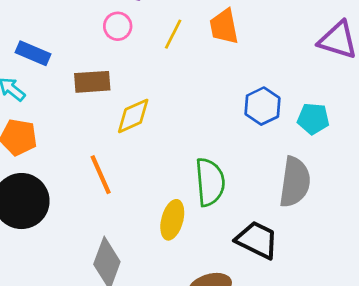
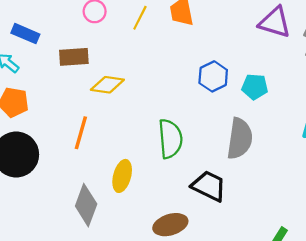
yellow diamond: (133, 116) -> (107, 85), turned 32
orange line: (101, 175) -> (81, 133), turned 40
yellow ellipse: (172, 220) -> (122, 176), moved

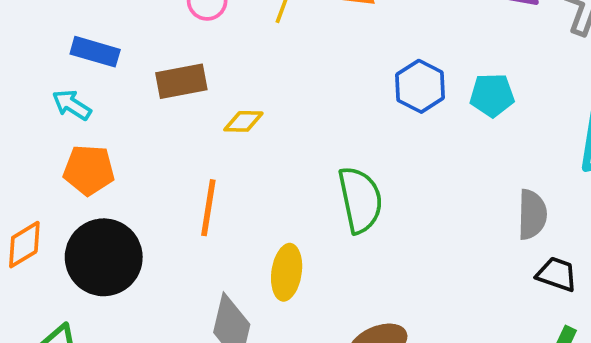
yellow diamond: (107, 85) -> (243, 121), size x0.7
gray semicircle: (240, 139) -> (532, 214), moved, size x0.7
black trapezoid: (209, 186) -> (557, 274), moved, size x0.7

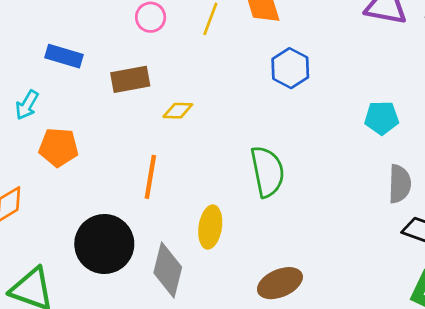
blue hexagon: (420, 86) -> (290, 68), moved
cyan pentagon: (492, 95) -> (382, 118), moved
cyan arrow: (72, 105) -> (27, 105), moved, turned -92
black circle: (104, 257) -> (104, 244), moved

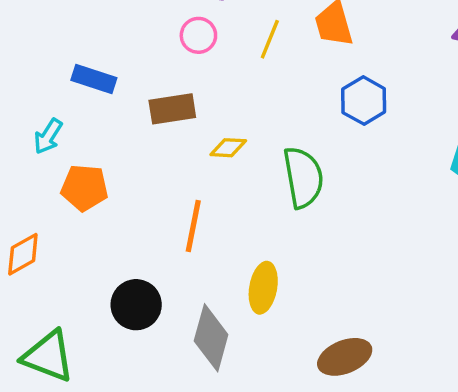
green semicircle: (267, 172) -> (303, 177), moved
black circle: (104, 244) -> (136, 305), size x0.7

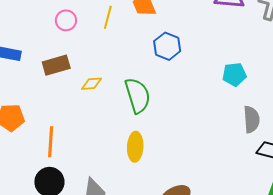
orange line: (193, 226) -> (51, 142), moved
yellow ellipse: (263, 288) -> (135, 147), moved

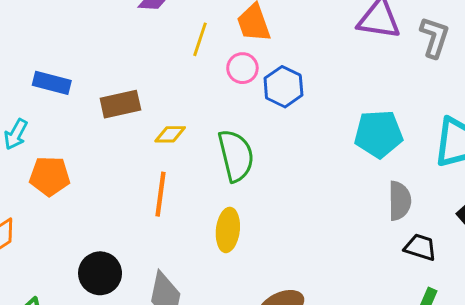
pink circle: (66, 20) -> (242, 68), moved
cyan pentagon: (234, 74) -> (379, 134), size x1.4
orange line: (51, 142) -> (161, 194), moved

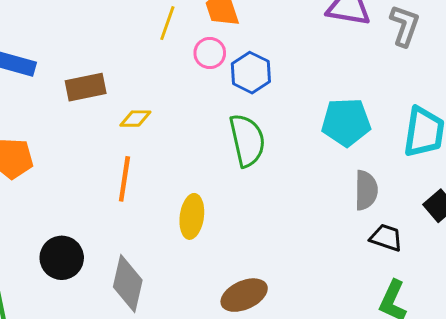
green semicircle: (236, 156) -> (247, 140), moved

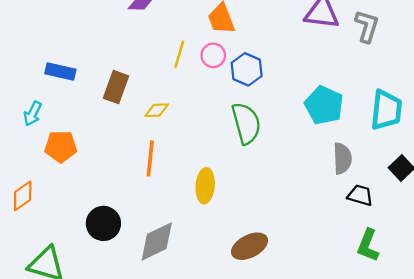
yellow line: (167, 23) -> (179, 54), moved
brown rectangle: (86, 87) -> (116, 87), turned -56
cyan pentagon: (346, 122) -> (324, 105), turned 30
gray diamond: (128, 284) -> (157, 241), turned 54

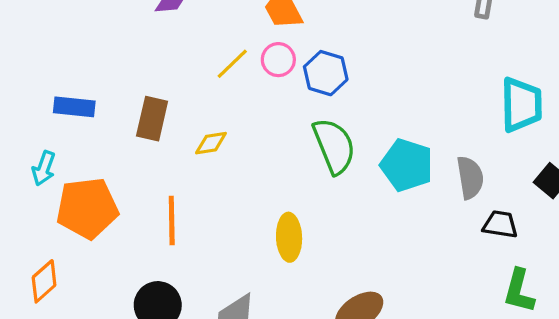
yellow line: (179, 54) -> (232, 64), turned 36
cyan pentagon: (324, 105) -> (407, 165), moved
orange pentagon: (61, 147) -> (87, 208), size x1.4
orange line: (150, 158) -> (172, 220), moved

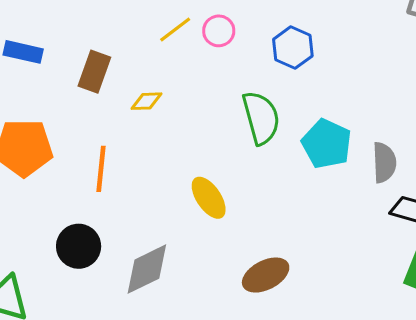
blue hexagon: (326, 73) -> (293, 48), moved
yellow ellipse: (289, 237) -> (209, 198), turned -39

